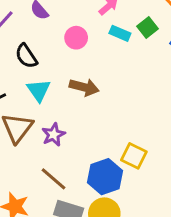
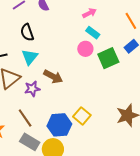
green square: (147, 28) -> (108, 58), moved, size x1.5
pink circle: (76, 38) -> (85, 49), moved
brown arrow: (84, 87) -> (53, 77), moved

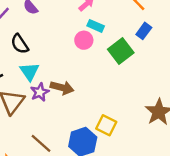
pink circle: (85, 49) -> (84, 40), moved
purple star: (32, 89) -> (40, 92), moved

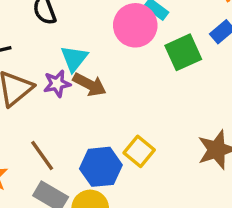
pink circle: (84, 40) -> (135, 25), size x1.6
cyan triangle: (29, 72) -> (74, 58), moved

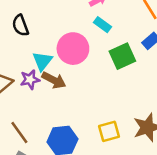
pink circle: (135, 25) -> (73, 49), moved
yellow square: (139, 151) -> (109, 131), moved, turned 35

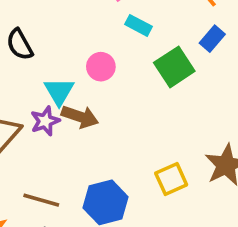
pink circle: (73, 49) -> (101, 67), size x0.6
brown line: (19, 132) -> (41, 200), turned -30

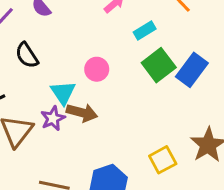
cyan rectangle: (139, 25) -> (145, 31), moved, turned -55
blue rectangle: (212, 39) -> (192, 70), moved, size x1.5

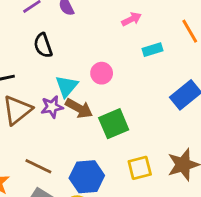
green square: (159, 65) -> (114, 124), moved

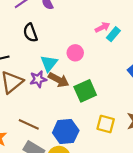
pink arrow: (132, 19) -> (102, 27), moved
cyan rectangle: (152, 50) -> (113, 34), turned -32
yellow square: (140, 168) -> (106, 124), turned 30

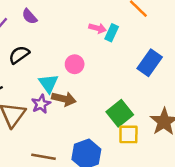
pink arrow: (102, 27) -> (97, 28), turned 56
black semicircle: (30, 33) -> (19, 55), turned 90
green square: (85, 91) -> (120, 113), moved

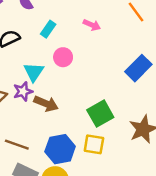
cyan rectangle: (112, 33) -> (48, 29), moved
brown arrow: (64, 99) -> (46, 104), moved
yellow square: (128, 134) -> (94, 144), moved

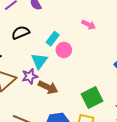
cyan rectangle: (48, 29) -> (53, 39), moved

